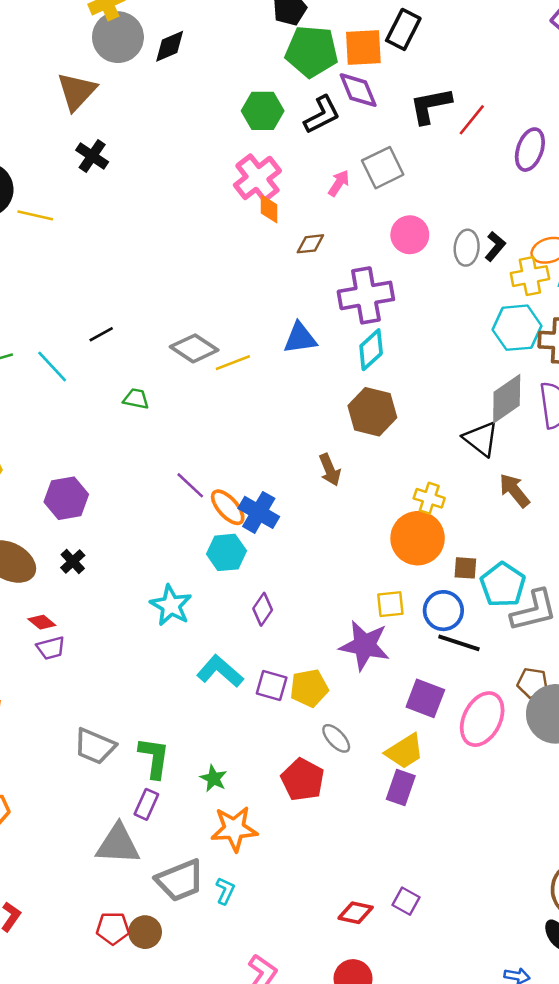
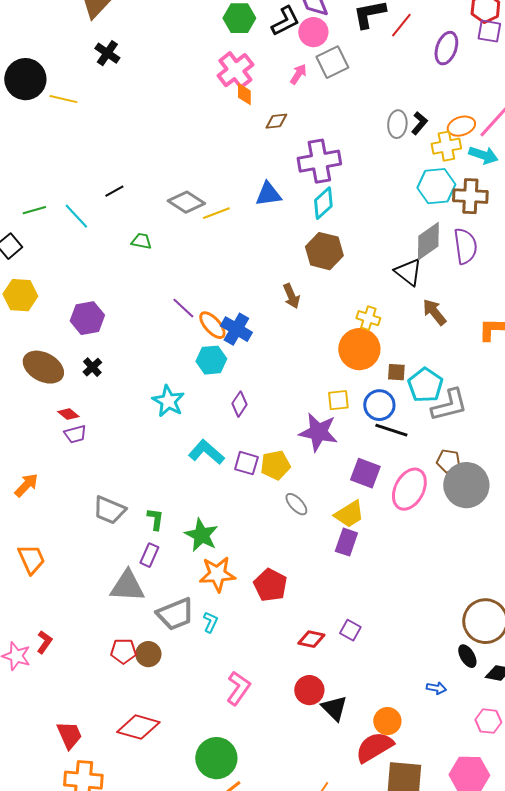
pink circle: (410, 235) -> (313, 32), moved
green L-shape: (154, 758) -> (155, 519), size x0.7
green star: (214, 778) -> (201, 535), size x1.6
red pentagon: (303, 780) -> (270, 585), moved

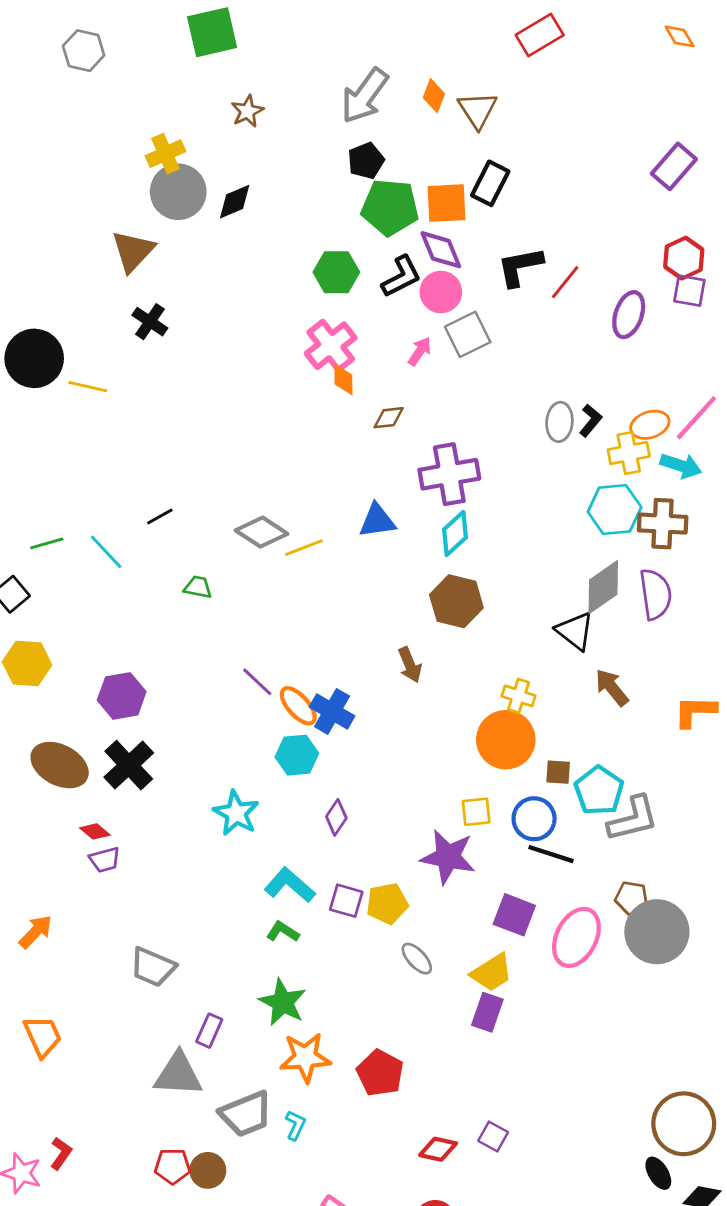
black cross: (92, 367) -> (129, 765), size x1.8
green L-shape: (155, 519) -> (283, 932), moved, turned -65

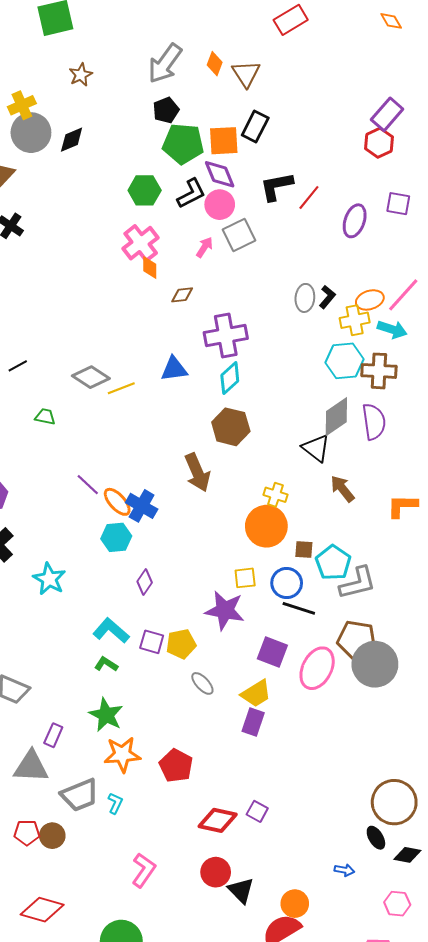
red hexagon: (684, 258) -> (379, 143), moved
brown arrow: (410, 665) -> (197, 472), size x1.5
cyan star: (236, 813) -> (49, 579), moved
brown pentagon: (631, 898) -> (357, 640), size x1.6
red diamond: (438, 1149) -> (218, 820), size x1.4

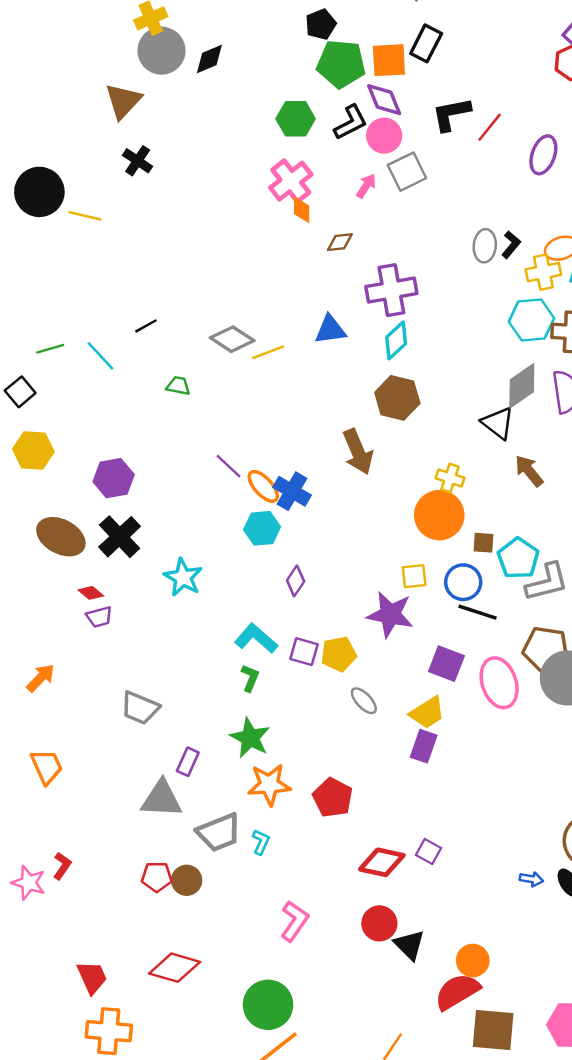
green L-shape: (106, 664) -> (250, 678), turned 80
pink ellipse: (317, 668) -> (499, 683), turned -45
blue arrow: (344, 870) -> (531, 879), moved

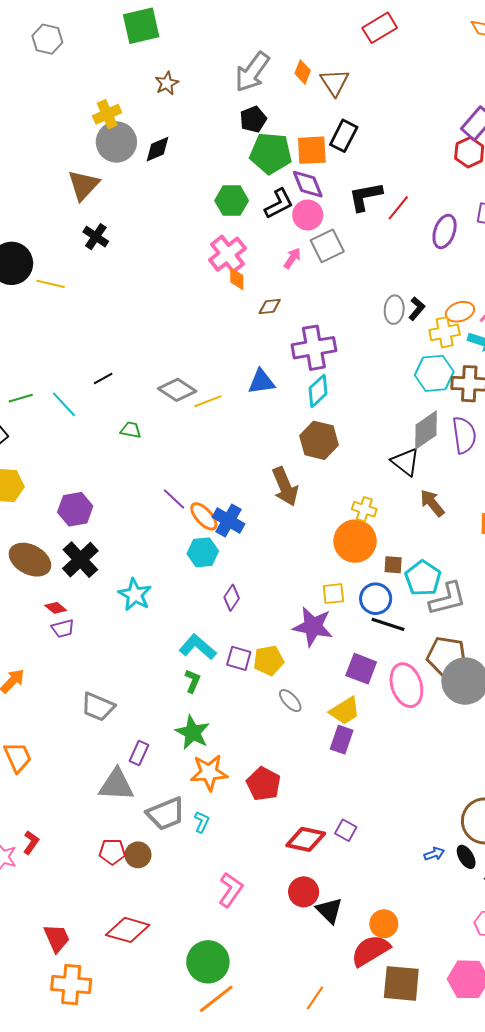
blue arrow: (531, 879) -> (434, 854), turned -30

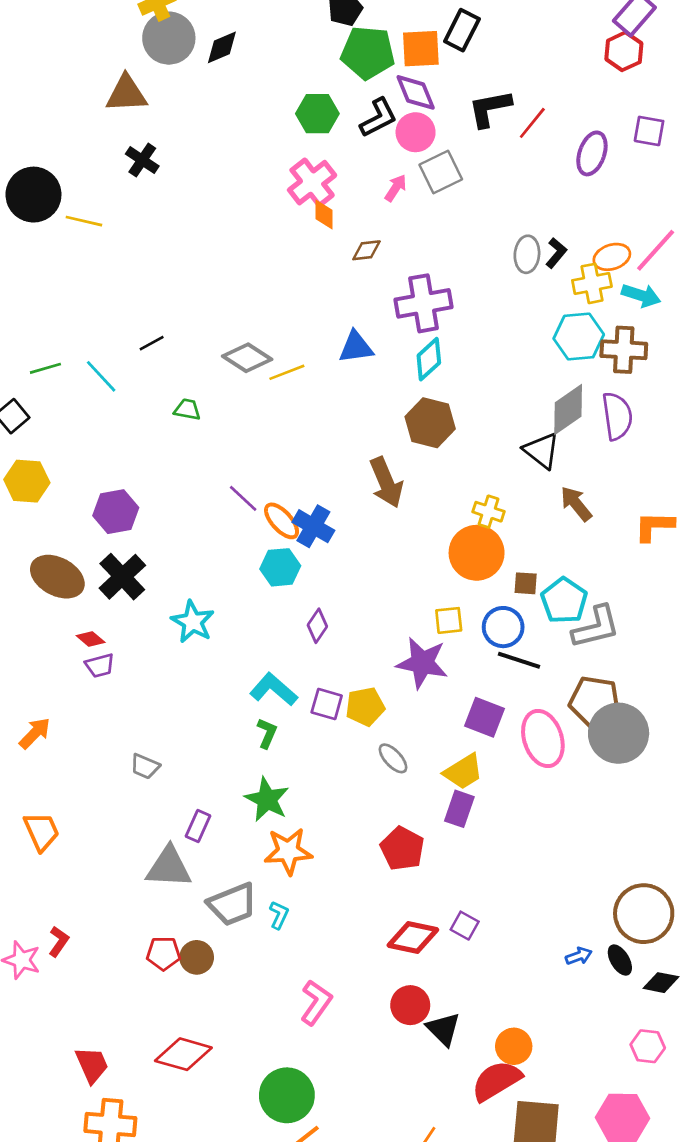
brown triangle: (83, 185) -> (126, 94), turned 44
gray trapezoid: (98, 707) -> (145, 766), size x0.7
red pentagon: (263, 784) -> (402, 849), moved

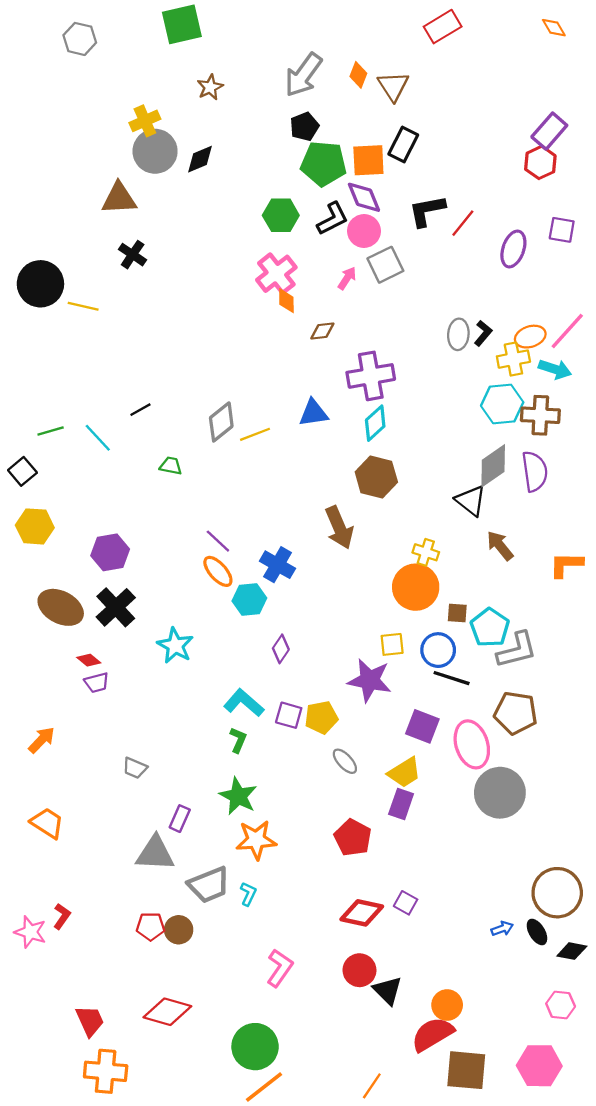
gray diamond: (247, 358) -> (221, 422), turned -72
orange ellipse: (282, 521) -> (218, 571), moved
gray circle: (619, 733) -> (500, 793), moved
orange trapezoid: (41, 831) -> (47, 823), turned -33

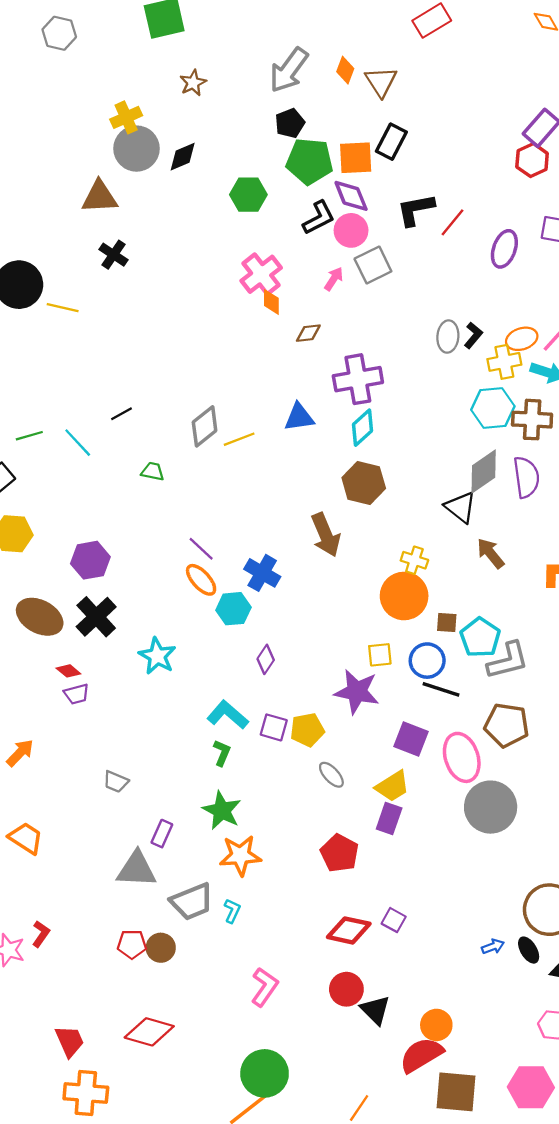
green hexagon: (281, 215) -> (248, 195), moved
green circle: (255, 1047) -> (265, 1073), moved

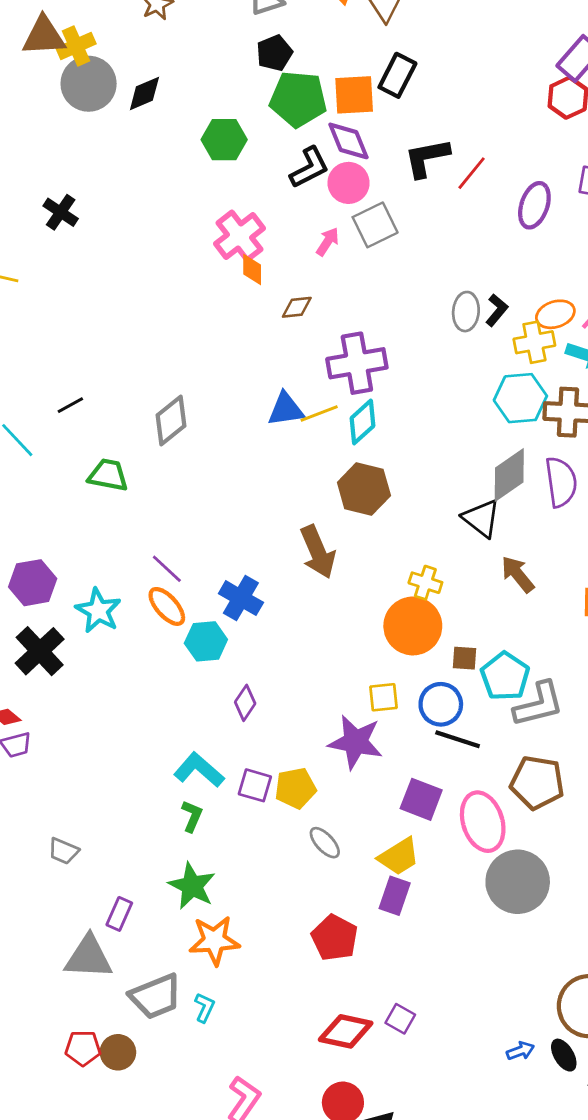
brown triangle: (100, 197) -> (44, 36), moved
yellow line: (239, 439) -> (319, 414), moved
green trapezoid: (153, 471) -> (108, 475), size x1.4
cyan star: (157, 656) -> (98, 611), moved

